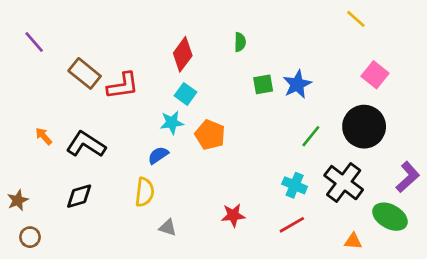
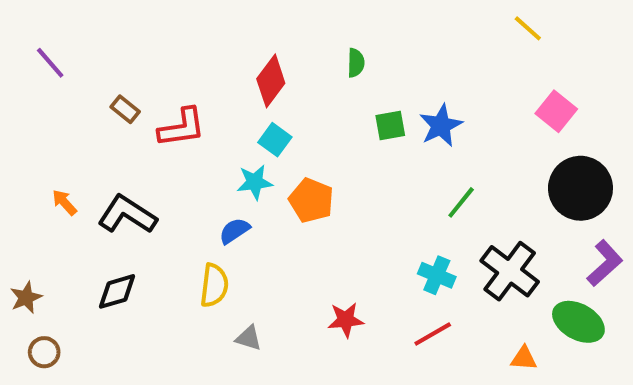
brown rectangle: (85, 73) -> (125, 109), size x0.6
black circle: (364, 127) -> (580, 188), moved

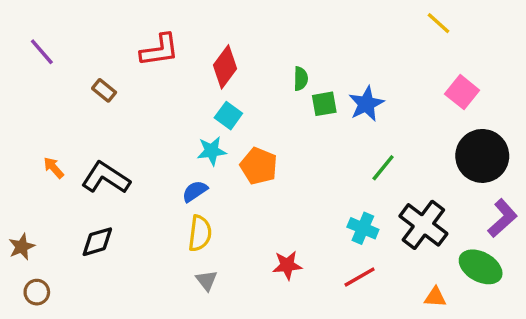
green semicircle: (356, 63) -> (301, 79), moved
red L-shape: (182, 128) -> (160, 50), moved
yellow semicircle: (214, 285) -> (200, 233), moved
gray triangle: (249, 338) -> (207, 280), turned 35

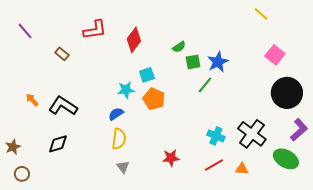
green semicircle: (301, 79) -> (179, 47), turned 56
cyan square: (228, 116) -> (147, 75), moved, turned 35
green line: (383, 168) -> (205, 85), moved
orange triangle: (435, 297) -> (242, 169), moved

